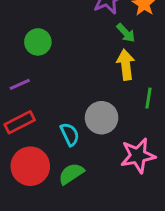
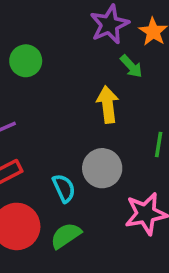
green circle: (38, 42) -> (26, 61), moved
yellow arrow: (126, 65) -> (108, 104), moved

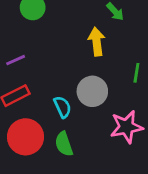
green semicircle: (66, 236) -> (64, 144), turned -75

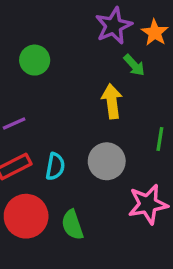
cyan semicircle: (62, 107) -> (55, 166), moved, turned 35

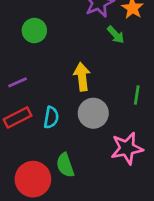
yellow arrow: (112, 101) -> (82, 77), moved
red circle: (26, 216) -> (33, 179), moved

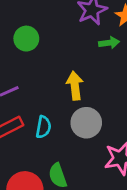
green arrow: (116, 35) -> (109, 43), turned -54

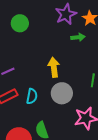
green circle: (26, 39) -> (20, 23), moved

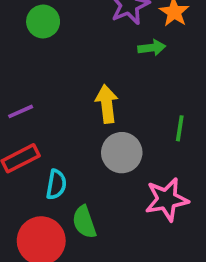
cyan semicircle: (32, 96) -> (56, 184), moved

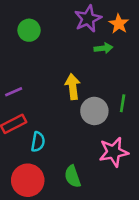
gray circle: (122, 153) -> (94, 111), moved
green semicircle: (84, 222) -> (73, 176), moved

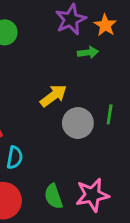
yellow arrow: (73, 87) -> (53, 96), turned 60
pink star: (114, 152) -> (92, 195), moved

